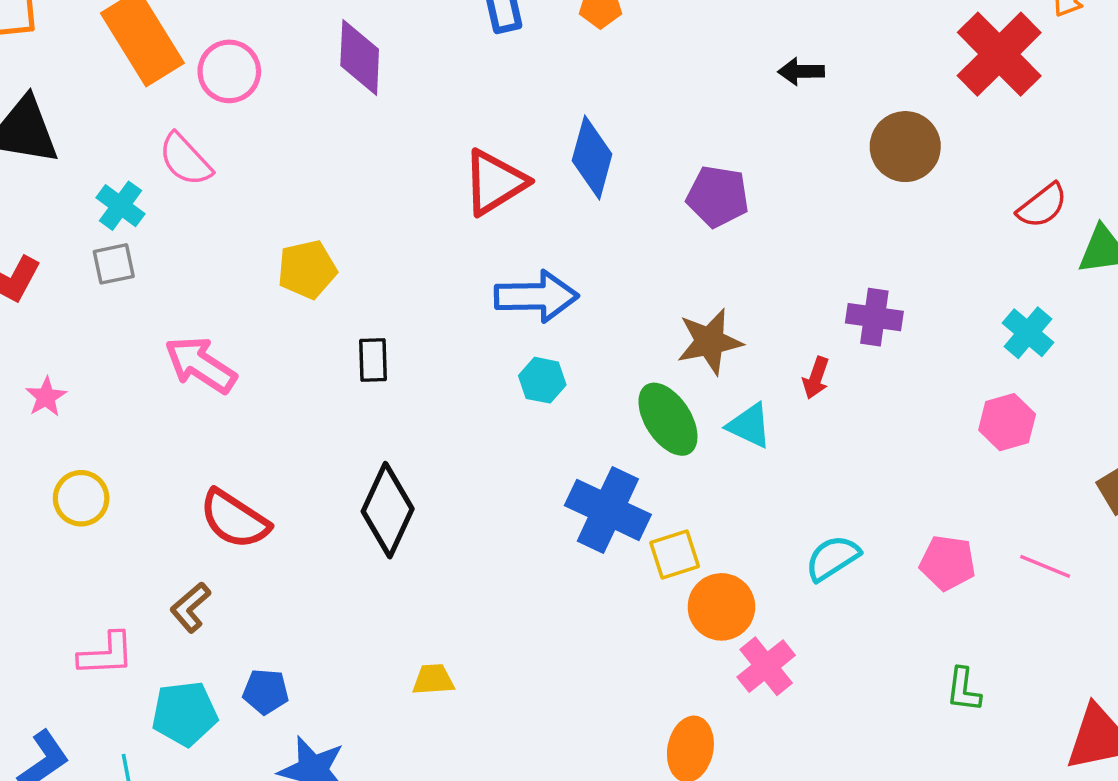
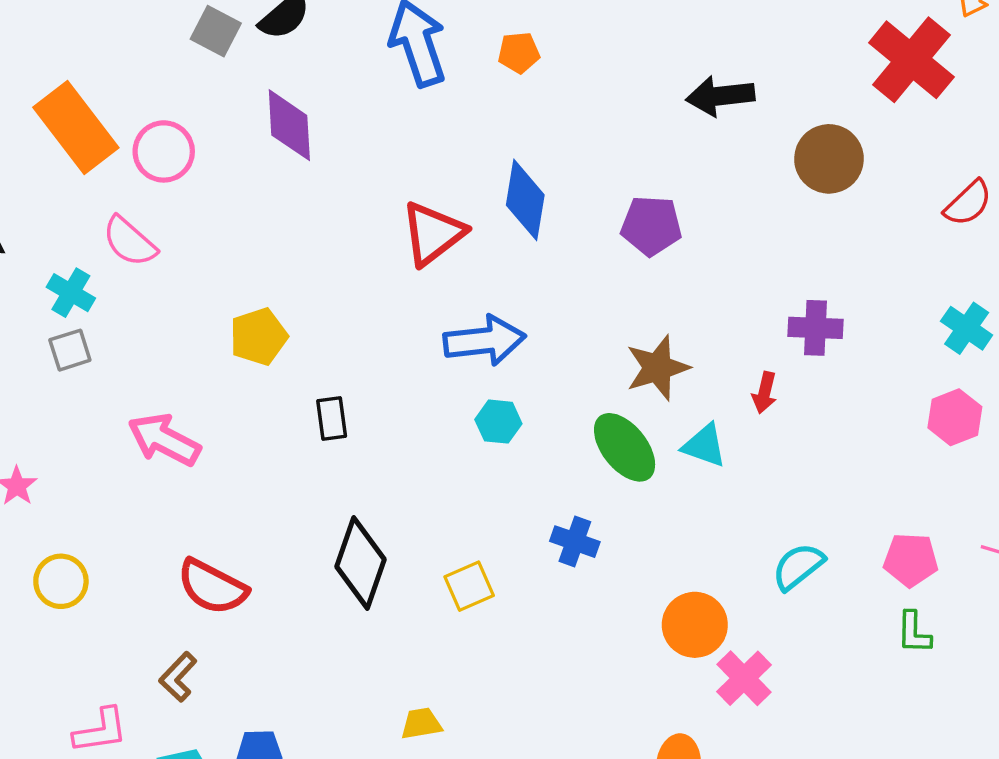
black arrow: (801, 71) -> (720, 96), size x1.5
blue cross: (608, 510) -> (575, 542), size x0.6
yellow square: (675, 555) -> (469, 586), moved
green L-shape: (964, 690) -> (914, 633), moved

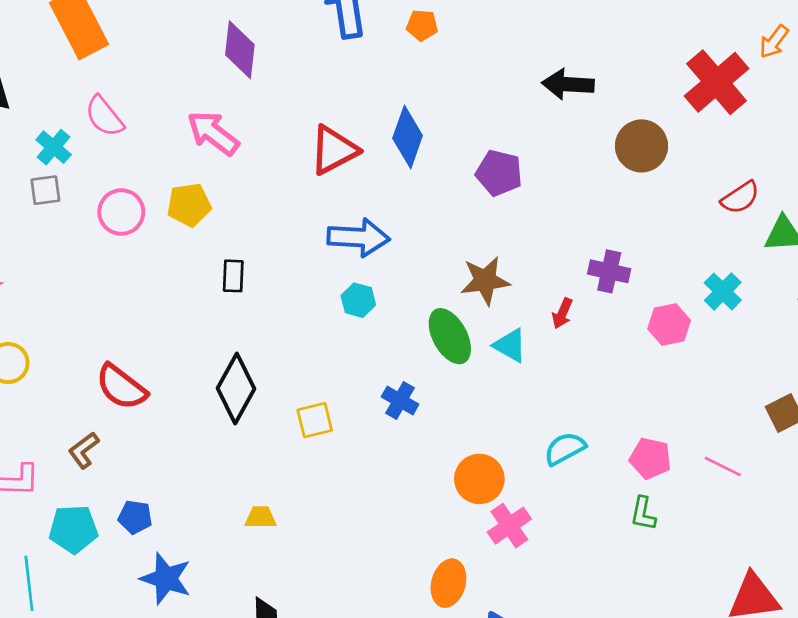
pink circle: (164, 151) -> (121, 212), moved
pink hexagon: (955, 417) -> (669, 325), moved
pink arrow: (164, 440) -> (213, 133), moved

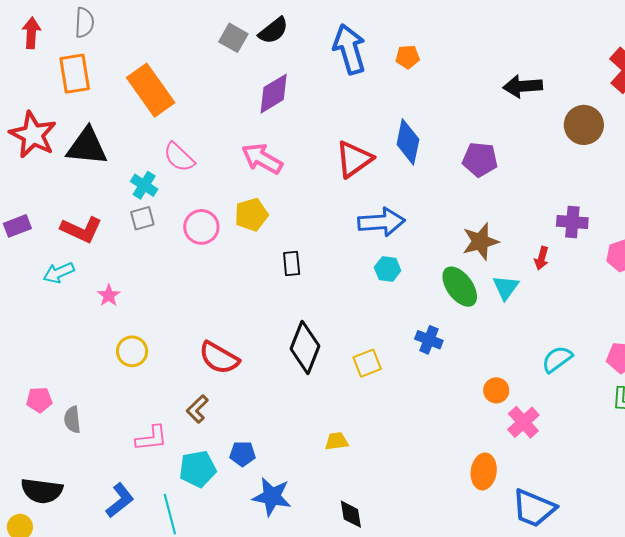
purple diamond: (240, 50) -> (274, 94), turned 60
cyan triangle: (510, 345) -> (506, 287), turned 44
orange circle: (479, 479) -> (496, 390), size x0.7

